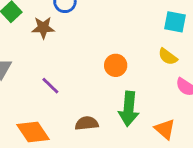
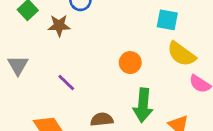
cyan square: (175, 22) -> (167, 20), moved
yellow semicircle: (168, 57) -> (181, 54), size x1.5

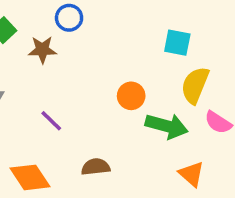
yellow semicircle: (181, 54) -> (195, 85), turned 76
green arrow: (143, 105) -> (167, 126), moved, turned -80

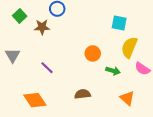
green arrow: (167, 126) -> (113, 71), size x0.6
brown semicircle: (96, 167) -> (83, 94), moved

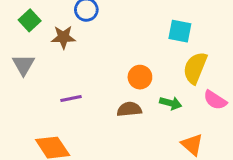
gray triangle: (13, 55) -> (23, 65), moved
purple line: (47, 68) -> (71, 99), turned -56
brown semicircle: (83, 94) -> (129, 109), moved

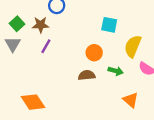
green square: (30, 20) -> (17, 24), moved
cyan square: (180, 31) -> (109, 25), moved
purple line: (71, 99) -> (46, 46), moved, turned -48

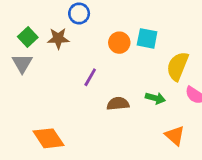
purple line: (46, 46) -> (90, 77), moved
orange circle: (94, 53) -> (119, 43), moved

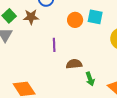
purple line: (90, 77) -> (54, 45), turned -32
green arrow: (155, 98) -> (90, 79), moved, turned 56

